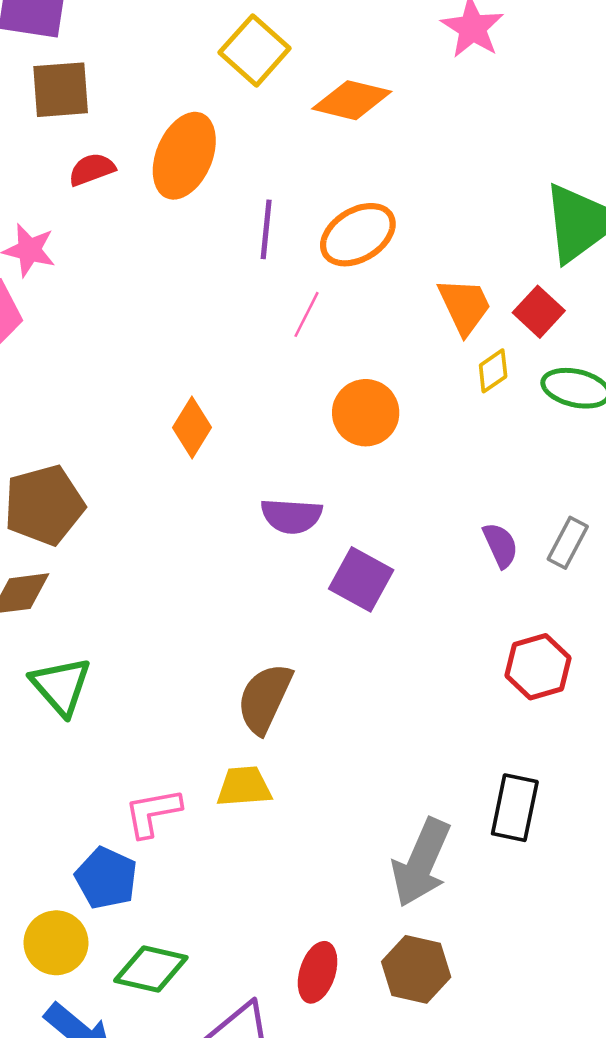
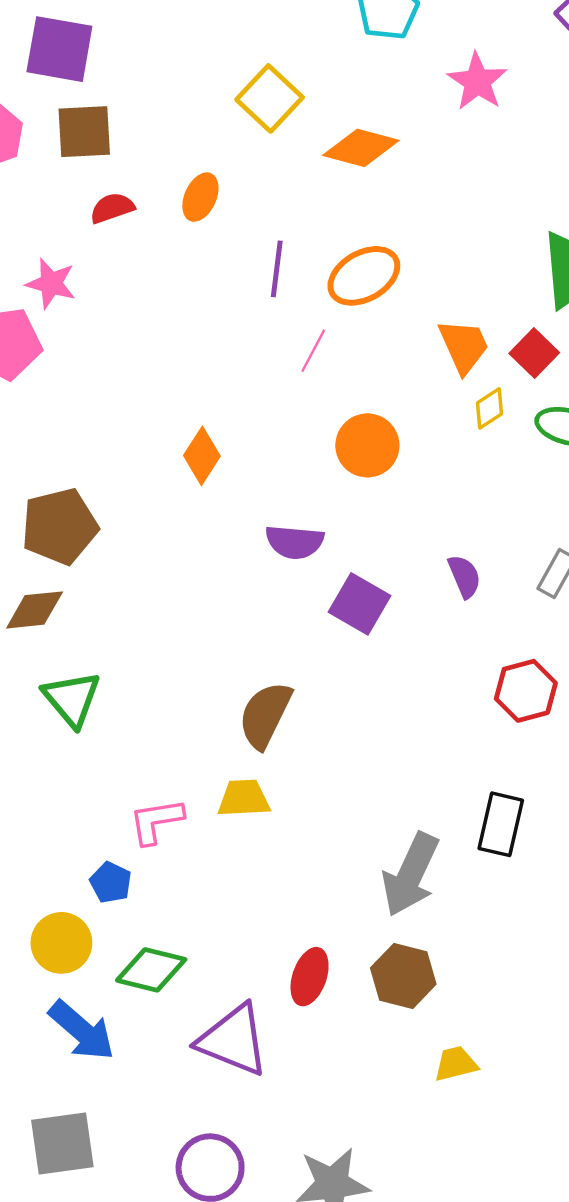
orange ellipse: (184, 156) -> (200, 197), size x0.6
purple semicircle: (500, 545) -> (464, 576), moved
blue pentagon: (106, 878) -> (111, 882), size x0.7

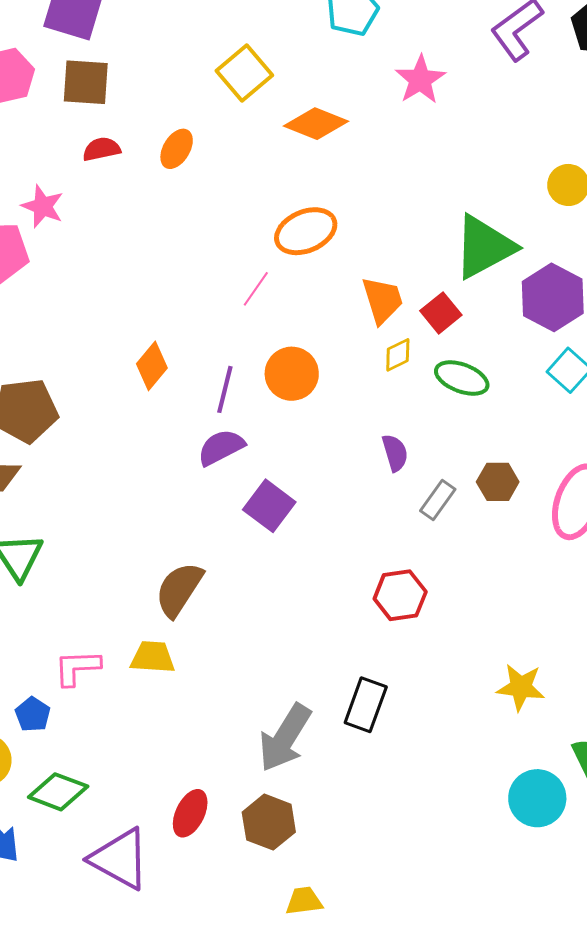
purple line: (277, 269) -> (225, 389), moved
purple semicircle: (295, 542) -> (221, 447), turned 141
purple semicircle: (464, 576) -> (395, 453), moved

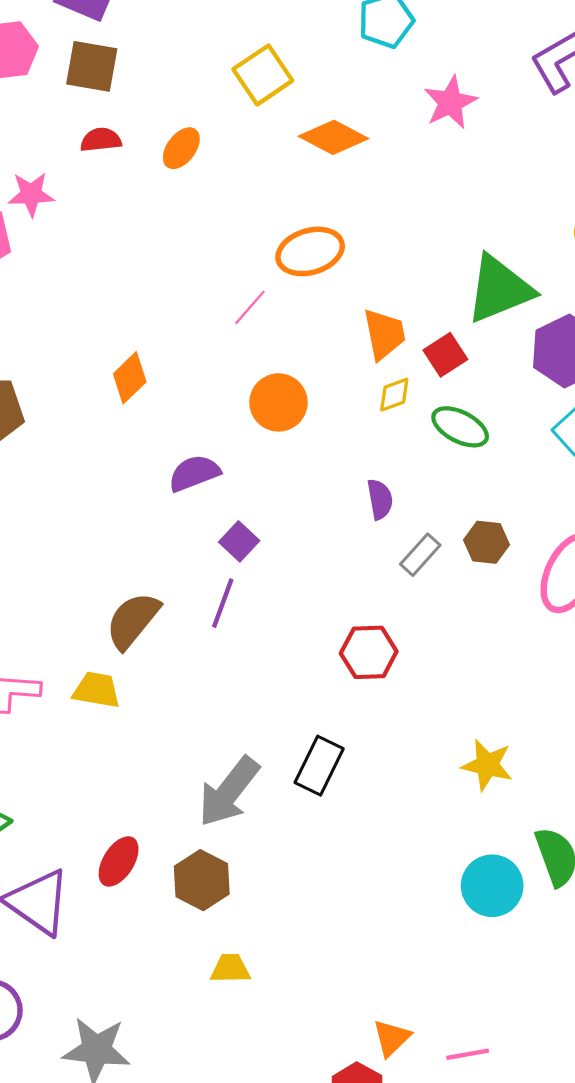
pink star: (43, 206) -> (31, 194), turned -30
purple line: (225, 389) -> (223, 603), moved
purple square: (269, 506) -> (239, 541), size x0.7

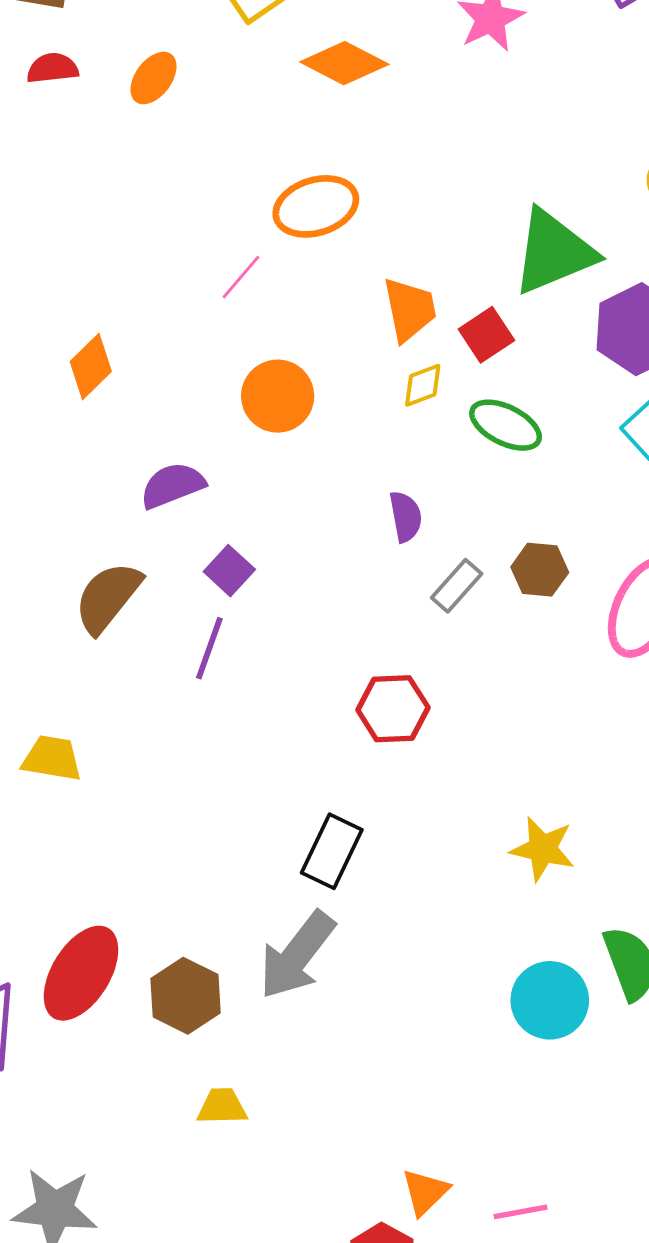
brown semicircle: (133, 620) -> (108, 597), moved
gray arrow: (229, 792) -> (297, 955), moved
red ellipse: (119, 861) -> (81, 973), size x1.5

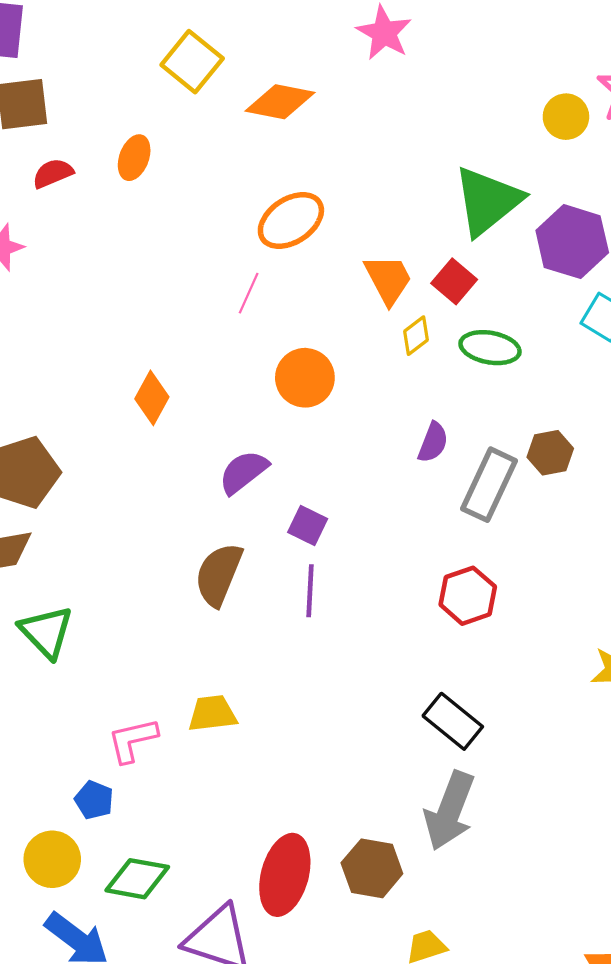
purple semicircle: (406, 517) -> (433, 442), turned 48
gray rectangle: (457, 586) -> (489, 485), size x1.6
black rectangle: (332, 851) -> (453, 721), turned -60

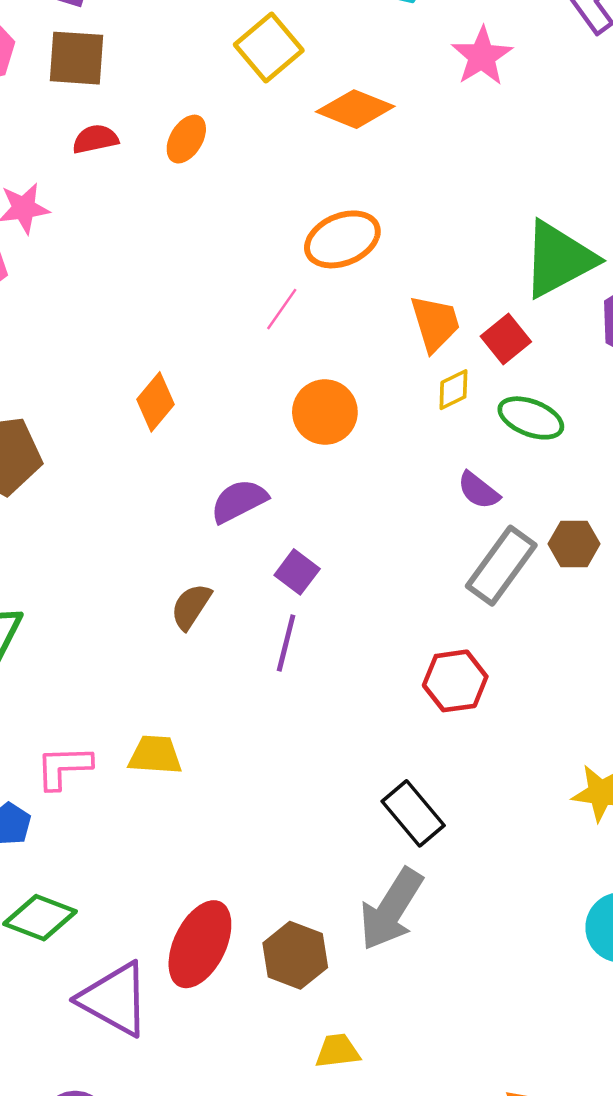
purple semicircle: (433, 442) -> (479, 490), moved, turned 96
brown semicircle: (219, 575) -> (191, 606), size x0.7

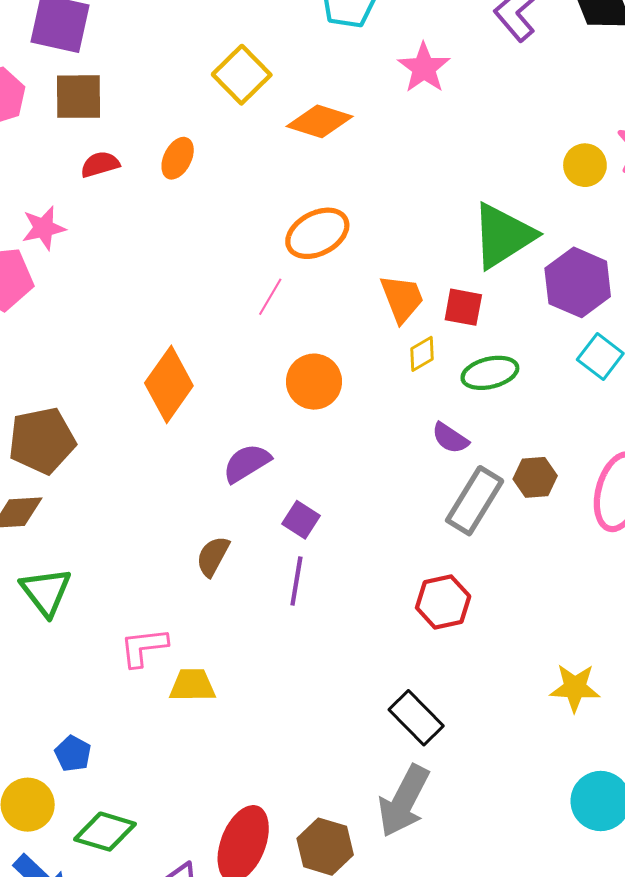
red square: (506, 339) -> (463, 307), turned -36
orange diamond: (156, 402) -> (169, 384), size x1.5
green ellipse: (531, 418) -> (490, 373), turned -30
pink L-shape: (64, 767) -> (144, 647), moved

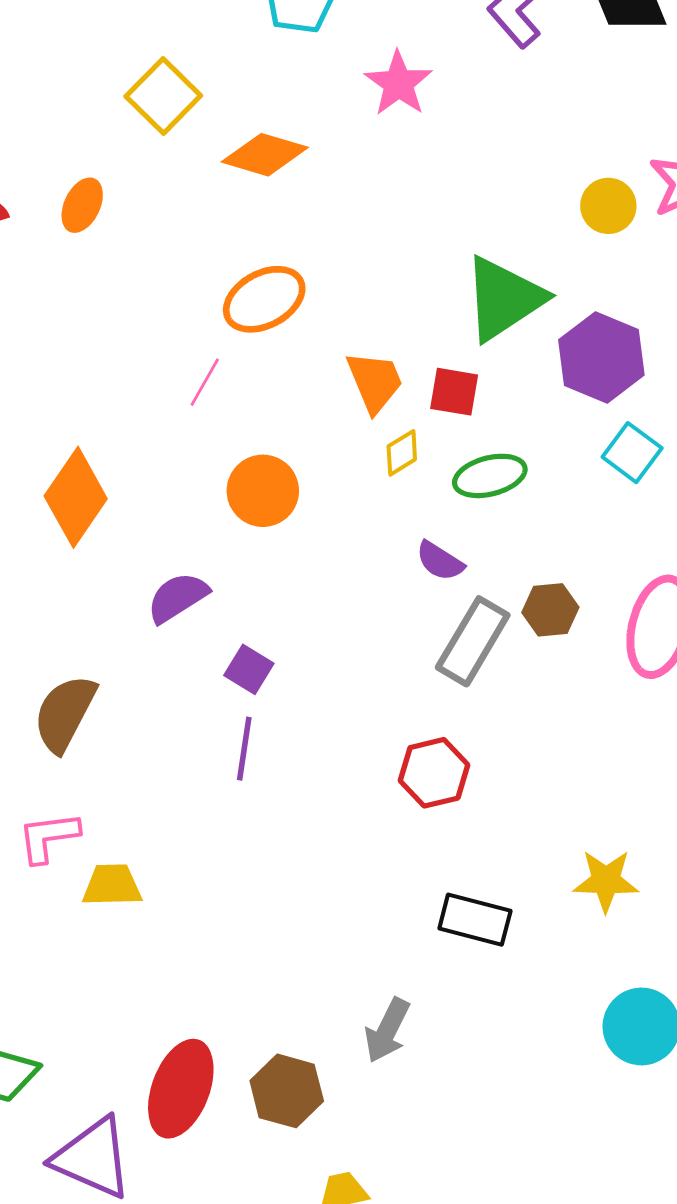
brown semicircle: (213, 556) -> (65, 713), moved, size x1.5
black rectangle: (416, 718) -> (475, 920), moved, turned -30
gray arrow: (404, 801) -> (387, 1030), size x0.7

